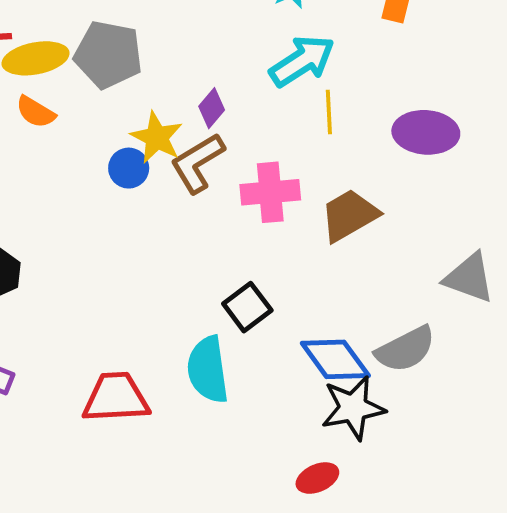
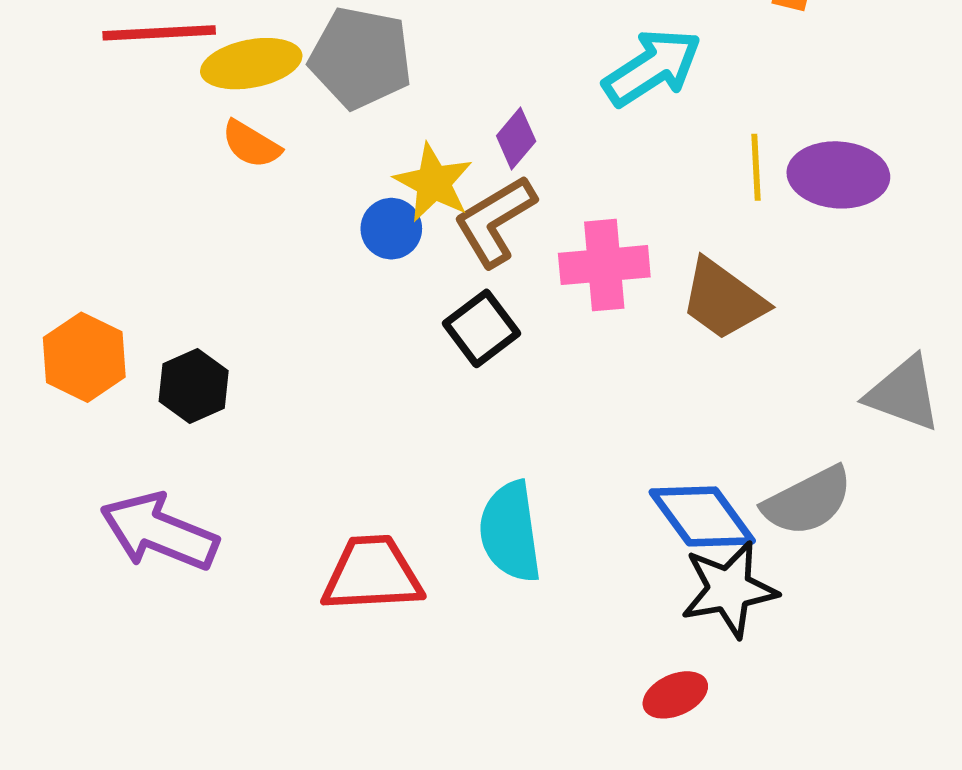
yellow line: (329, 112) -> (756, 167), moved
brown trapezoid: (349, 215) -> (723, 300), turned -114
black square: (247, 307) -> (481, 328), moved

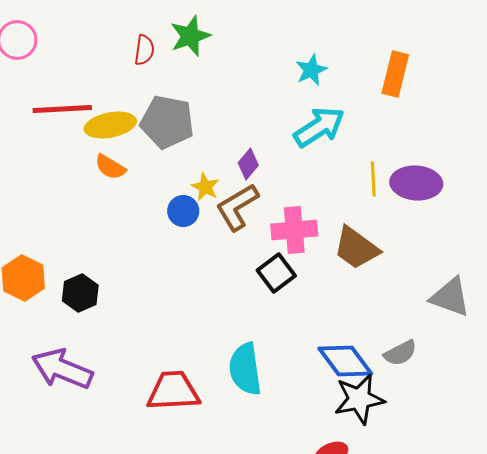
yellow star: (434, 183) -> (205, 187), size x0.7
black square: (481, 328) -> (276, 273), moved
gray semicircle: (808, 501) -> (400, 353), size x0.7

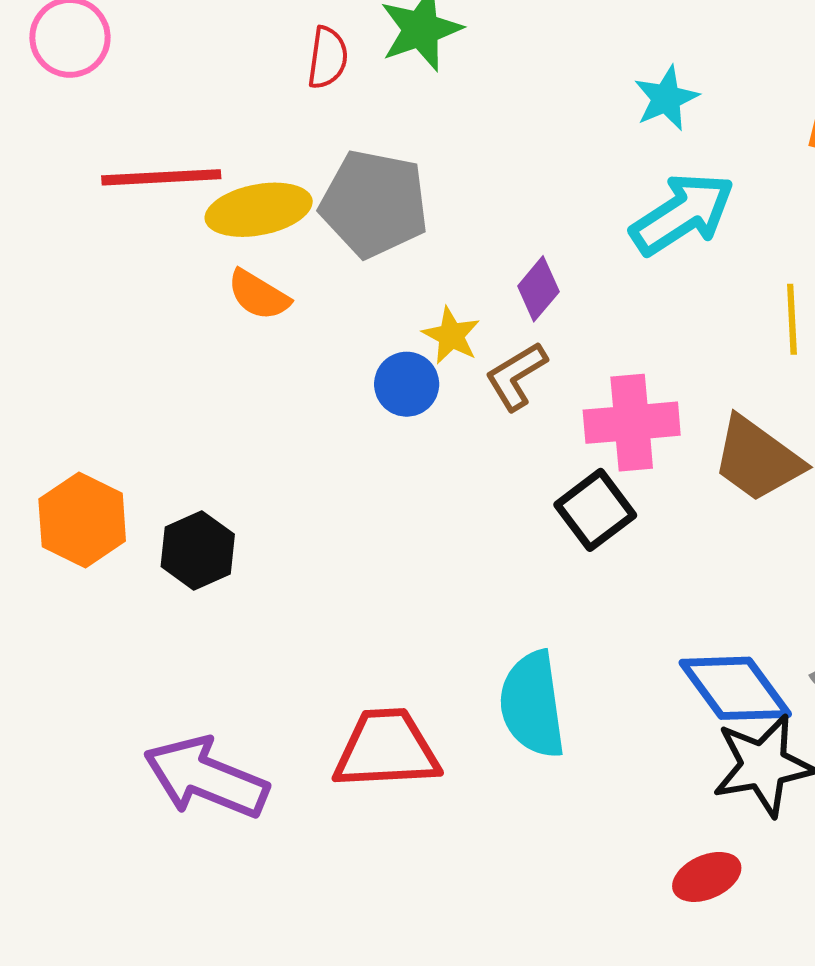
brown L-shape: (237, 207) -> (516, 376), size x0.7
purple arrow: (62, 369) -> (206, 778), moved

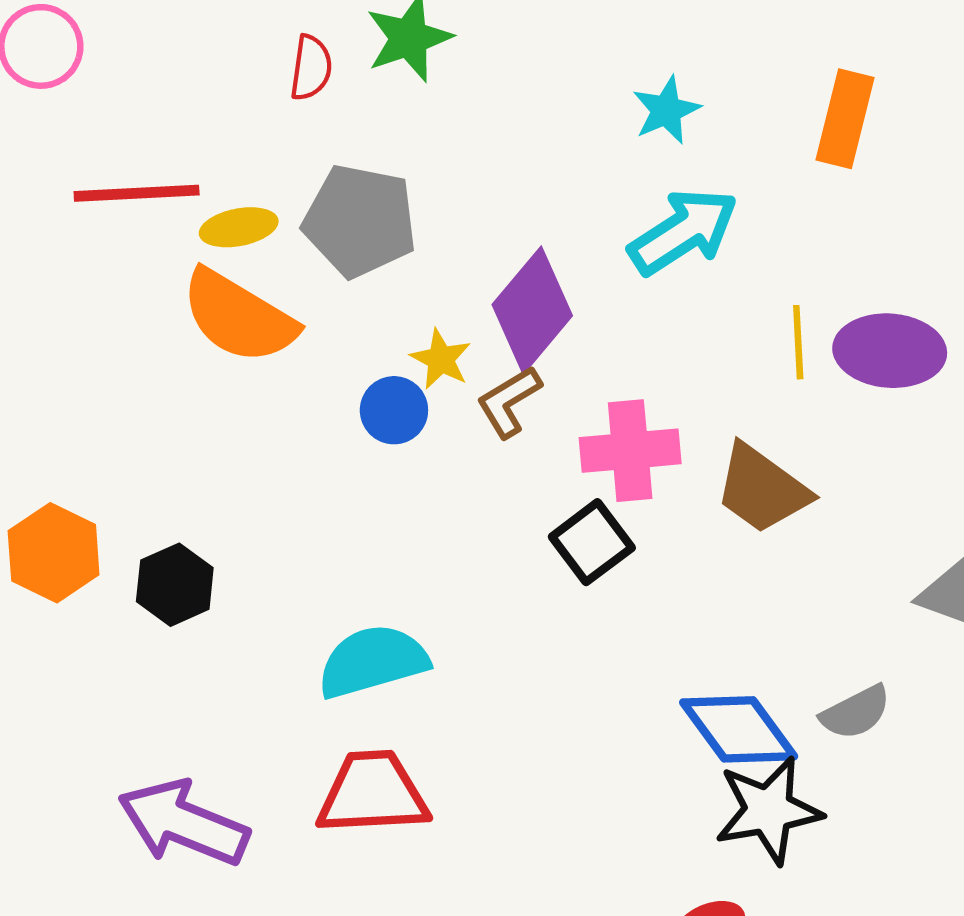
yellow ellipse: (259, 210) -> (239, 227), size x0.7
purple diamond: (538, 289) -> (532, 310), size x1.8
orange semicircle: (259, 295) -> (239, 317), size x1.8
cyan semicircle: (532, 705) -> (373, 661), moved, turned 82

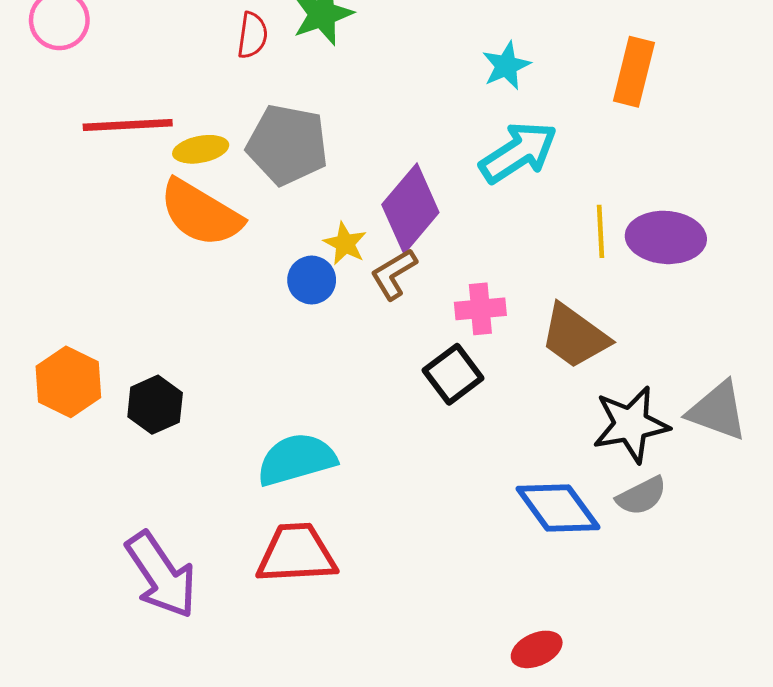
pink cross: (630, 451) -> (480, 309), size x0.7
black star: (768, 810) -> (631, 424), moved
purple arrow: (183, 823) -> (161, 575), turned -146

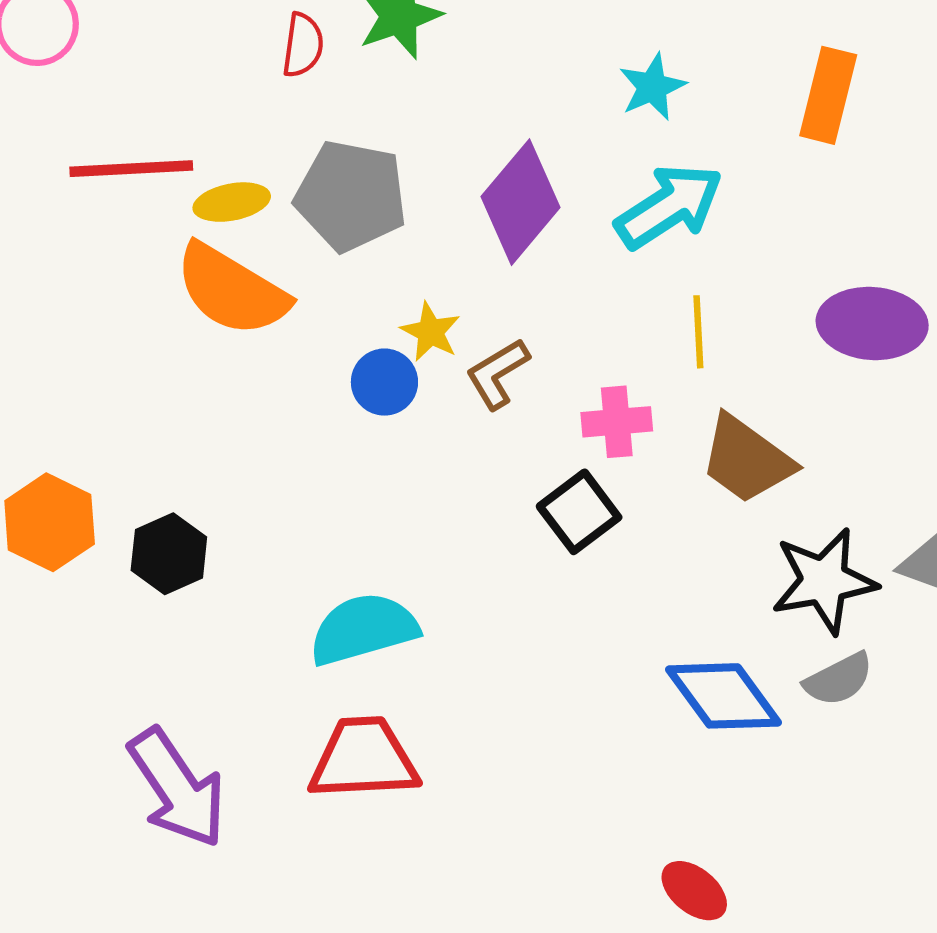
purple diamond: (410, 209) -> (521, 202), moved
yellow line: (600, 231) -> (698, 332), moved
red ellipse: (537, 649) -> (694, 891), turned 63

